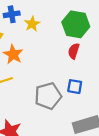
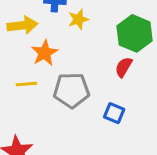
gray pentagon: (48, 96) -> (71, 90), moved

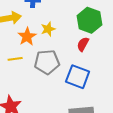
yellow star: (78, 19) -> (48, 29), moved
blue square: (114, 113) -> (78, 77), size x1.6

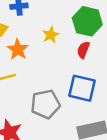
yellow star: (48, 29) -> (51, 35), moved
gray pentagon: (47, 62) -> (45, 104), moved

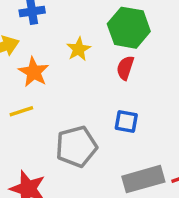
blue square: (82, 88) -> (126, 122), size x0.6

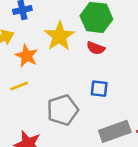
yellow star: (79, 49) -> (59, 36), size x1.6
red semicircle: (125, 68) -> (96, 48), turned -84

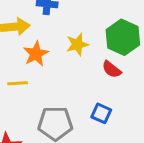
yellow star: (59, 36) -> (77, 44), size x0.7

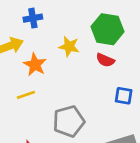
yellow star: (77, 44) -> (69, 46), turned -30
blue square: (101, 113) -> (124, 96), moved

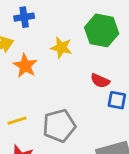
red semicircle: (105, 60) -> (100, 81), moved
yellow line: (26, 95) -> (17, 121), moved

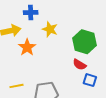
green hexagon: (102, 30) -> (84, 42), moved
yellow star: (61, 48) -> (50, 29), moved

